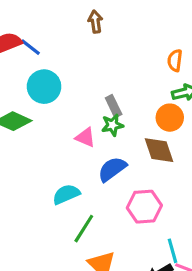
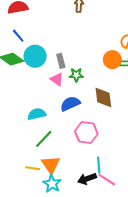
blue line: (31, 47) -> (18, 36), moved
cyan circle: (44, 87) -> (35, 56), moved
gray rectangle: (114, 106) -> (61, 61), moved
orange circle: (170, 118) -> (112, 60), moved

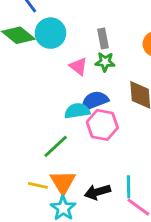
gray rectangle: (61, 61) -> (103, 39), moved
cyan semicircle: (37, 114) -> (77, 111), moved
pink hexagon: (86, 133) -> (102, 125), moved
black arrow: (87, 179) -> (97, 192), moved

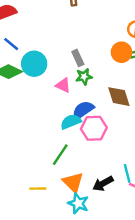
yellow line: (38, 185) -> (38, 189), moved

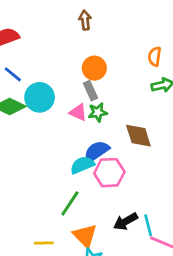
orange circle: (121, 52) -> (94, 68), moved
pink triangle: (63, 85) -> (78, 112), moved
black arrow: (103, 184) -> (126, 221), moved

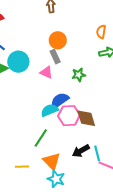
green star: (98, 112) -> (79, 75), moved
brown diamond: (138, 136) -> (86, 118), moved

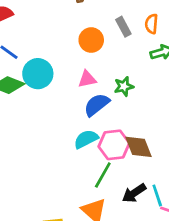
gray rectangle: (55, 57) -> (123, 27), moved
pink triangle: (46, 72) -> (87, 79), moved, turned -32
blue semicircle: (60, 100) -> (97, 105), moved
green line: (41, 138) -> (103, 175), moved

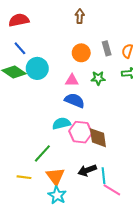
green star: (124, 86) -> (98, 78), moved
blue semicircle: (97, 105) -> (75, 100), turned 48
green line: (103, 175) -> (42, 153), moved

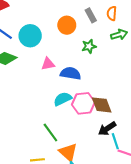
cyan circle: (37, 68) -> (30, 36), moved
pink triangle: (72, 80) -> (48, 64), moved
green line: (42, 153) -> (50, 132), turned -66
black arrow: (87, 170) -> (107, 129), moved

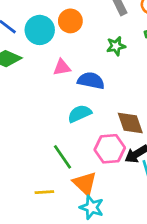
orange circle: (67, 25) -> (70, 21), moved
pink hexagon: (83, 103) -> (110, 149), moved

